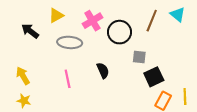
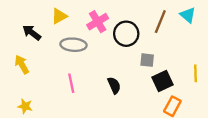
black semicircle: (103, 71) -> (114, 85), moved
yellow arrow: (23, 76) -> (22, 64), moved
yellow line: (185, 97) -> (195, 73), moved

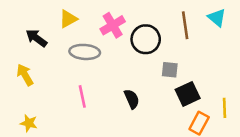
brown line: (160, 22) -> (185, 25), turned -30
yellow line: (195, 73) -> (224, 108), moved

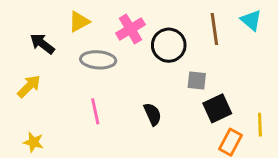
yellow arrow: (25, 75) -> (29, 86), turned 75

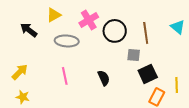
cyan triangle: (251, 20) -> (178, 27), moved
brown line: (214, 29) -> (146, 33), moved
yellow arrow: (29, 86) -> (20, 72), moved

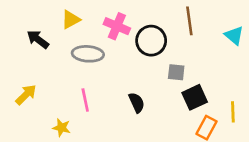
pink cross: (89, 20) -> (117, 26), turned -36
brown line: (146, 33) -> (189, 21), moved
yellow star: (23, 97) -> (62, 128), moved

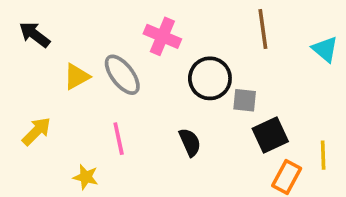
yellow triangle: (71, 20) -> (77, 77), moved
black arrow: (38, 39) -> (35, 35), moved
black circle: (151, 41) -> (210, 78), moved
gray ellipse: (88, 54) -> (122, 75), turned 48

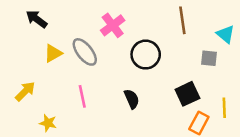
black arrow: (35, 35) -> (37, 19), moved
pink cross: (162, 36) -> (113, 25), turned 30
gray square: (245, 100) -> (209, 58), moved
yellow star: (86, 177) -> (48, 123), moved

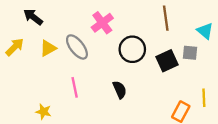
yellow arrow: (25, 91) -> (15, 47), moved
black square: (187, 94) -> (167, 61), moved

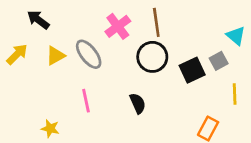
brown line: (166, 18) -> (156, 22), moved
gray square: (190, 53) -> (219, 61), turned -35
yellow line: (204, 98) -> (235, 94), moved

